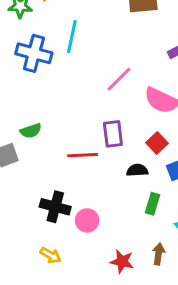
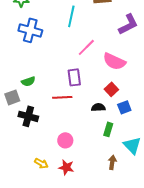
cyan line: (72, 37) -> (71, 16), moved
purple rectangle: (113, 134) -> (74, 77), moved
black cross: (55, 207) -> (28, 116), moved
red star: (122, 261) -> (66, 167), moved

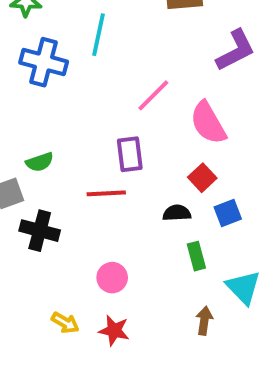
cyan line: (71, 16) -> (98, 35), moved
pink semicircle: (114, 61) -> (208, 123), turned 35
green rectangle: (108, 129) -> (196, 256), turned -32

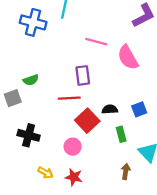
pink line: (153, 95) -> (96, 42), turned 60
red square: (202, 178) -> (87, 121), moved, size x1.5
black cross: (40, 231) -> (29, 135), moved

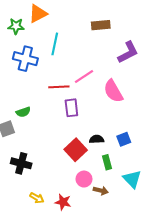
pink line: (96, 42) -> (84, 76), turned -48
red line: (69, 98) -> (59, 87), moved
pink circle: (73, 147) -> (84, 179), moved
brown arrow: (126, 171) -> (101, 191), moved, turned 96

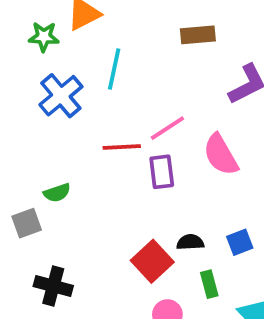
blue cross: (25, 59) -> (61, 96), turned 35
purple rectangle: (71, 108) -> (162, 172), moved

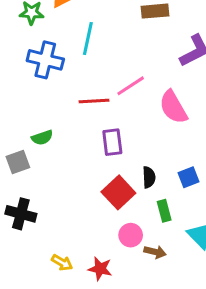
blue cross: (61, 96) -> (45, 60), turned -36
purple rectangle: (162, 172) -> (112, 142), moved
black semicircle: (190, 242) -> (149, 177), turned 90
black cross: (53, 286) -> (21, 214), moved

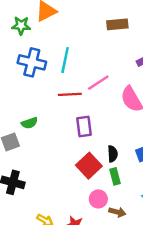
cyan line: (88, 39) -> (65, 60), moved
green rectangle: (164, 211) -> (115, 176), moved

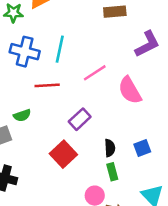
red line: (70, 94) -> (47, 85), moved
purple rectangle: (84, 127) -> (80, 119), turned 54
red square: (89, 166) -> (63, 154), moved

